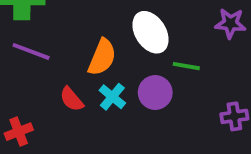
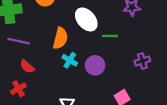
purple circle: (155, 93) -> (95, 65), moved
red semicircle: (72, 99) -> (27, 67), moved

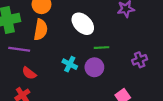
green line: (110, 36) -> (102, 48), moved
orange semicircle: (60, 38) -> (41, 30), moved

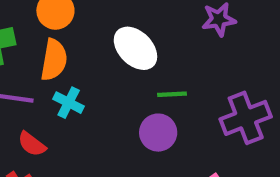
purple cross: (140, 60) -> (246, 118), size x1.6
cyan cross: (70, 64) -> (69, 103), moved

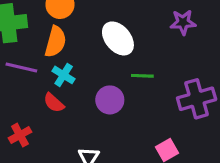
purple circle: (158, 133) -> (110, 100), moved
red semicircle: (32, 144) -> (54, 103), moved

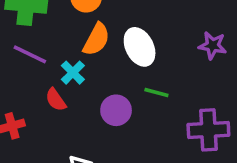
orange semicircle: (55, 42) -> (96, 39), moved

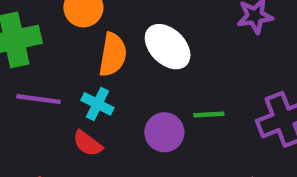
green line: (156, 92) -> (209, 115), moved

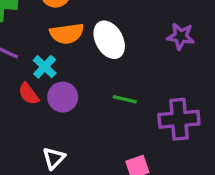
orange semicircle: (113, 55) -> (67, 34), turned 56
purple circle: (164, 132) -> (63, 97), moved

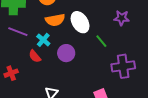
purple circle: (63, 97) -> (66, 53), moved
green line: (125, 99) -> (101, 41), moved, turned 40

